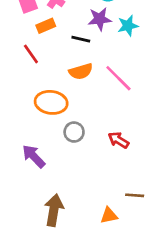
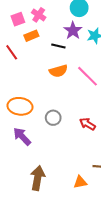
purple star: (100, 19) -> (73, 31), turned -30
red line: (31, 54) -> (12, 52), moved
orange ellipse: (51, 102) -> (20, 106), moved

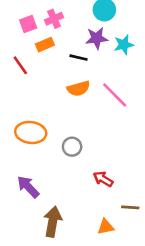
pink cross: (39, 15) -> (54, 19), turned 32
purple star: (73, 31) -> (97, 38), turned 30
red arrow: (87, 124) -> (103, 179), moved
purple arrow: (22, 136) -> (28, 187), moved

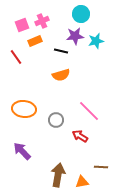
pink line: (115, 95) -> (89, 111), moved
red arrow: (103, 179) -> (80, 136), moved
brown arrow: (53, 222) -> (58, 175), moved

